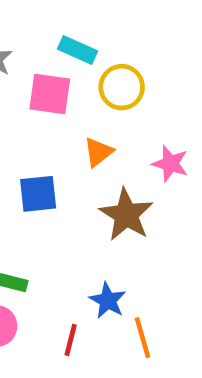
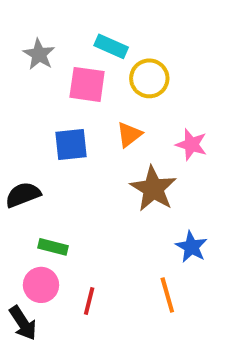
blue square: (38, 194) -> (71, 145), moved
blue star: (108, 301) -> (191, 247), moved
red line: (71, 340) -> (89, 301), moved

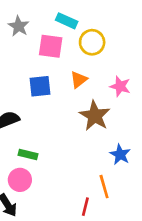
red line: (89, 301) -> (85, 207), moved

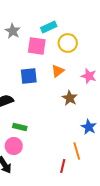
cyan rectangle: (67, 21) -> (49, 27), turned -49
brown star: (95, 116) -> (70, 98), size x0.7

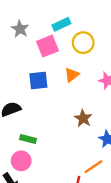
pink square: (37, 46) -> (48, 46), turned -30
brown star: (70, 98) -> (83, 118), moved
orange line: (77, 151) -> (93, 167), turned 72

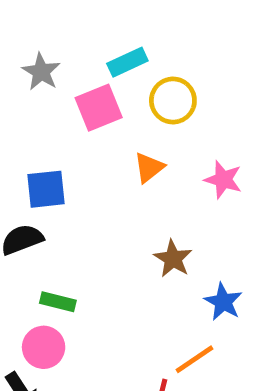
blue square: (38, 81) -> (46, 189), moved

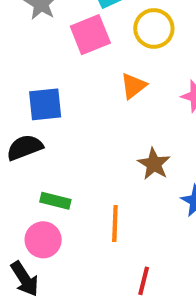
orange line: (194, 359) -> (115, 223), moved, turned -54

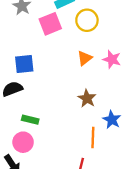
orange triangle: (133, 86) -> (85, 58), moved
orange line: (115, 223) -> (93, 137), moved

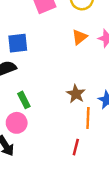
brown star: (87, 98) -> (76, 94), moved
green rectangle: (30, 120) -> (24, 100), turned 49

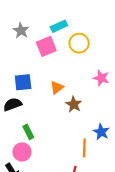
orange triangle: (79, 37) -> (57, 88), moved
brown star: (76, 94) -> (74, 104), moved

